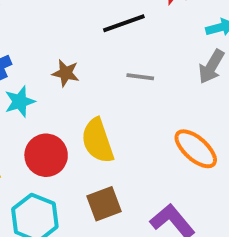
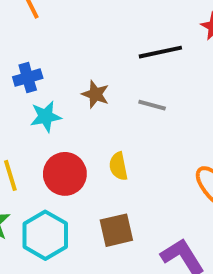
gray line: (140, 77) -> (152, 105), moved
yellow semicircle: (98, 141) -> (118, 166), size x0.6

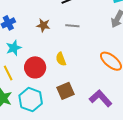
cyan star: (46, 117) -> (14, 48), moved

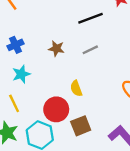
gray line: (72, 26) -> (90, 50), turned -32
red circle: (35, 67) -> (56, 109), moved

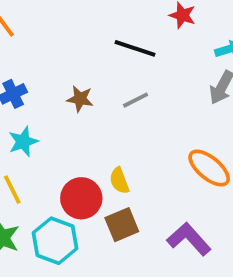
black line: (90, 18) -> (135, 48), turned 40
yellow semicircle: (76, 88) -> (119, 181), moved

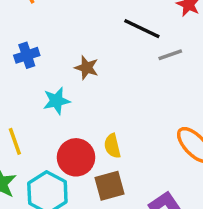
gray line: (136, 100) -> (170, 55), moved
cyan star: (23, 142) -> (56, 101), moved

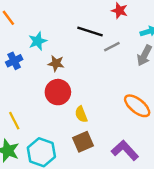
cyan star: (56, 101) -> (38, 41), moved
red circle: (76, 157) -> (58, 92), moved

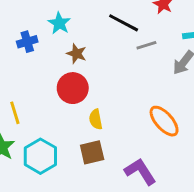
cyan star: (38, 41) -> (59, 23), turned -30

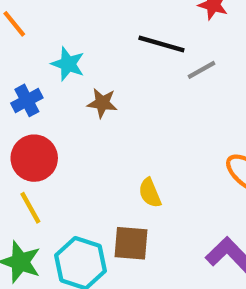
red circle: (73, 88) -> (34, 158), moved
brown square: (92, 152) -> (131, 243), moved, turned 30

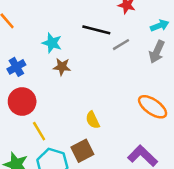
cyan star: (68, 64) -> (52, 43), moved
yellow line: (30, 208) -> (39, 131), moved
brown square: (131, 243) -> (82, 151), turned -30

